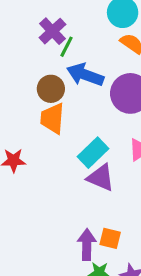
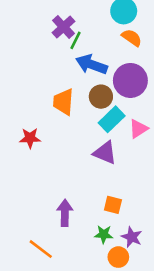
brown circle: (51, 89) -> (101, 97), moved
cyan rectangle: (93, 153) -> (112, 119), moved
purple arrow: (87, 245) -> (65, 213), moved

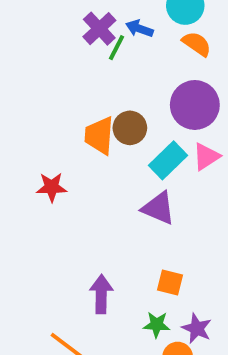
blue arrow: (92, 64) -> (139, 29), moved, size x0.6
brown circle: (101, 97) -> (130, 128), moved
pink triangle: (138, 129) -> (206, 157), moved

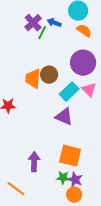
pink triangle: (206, 157) -> (89, 90), turned -42
orange square: (170, 283) -> (70, 156), size x1.6
purple star: (197, 328) -> (75, 180), moved

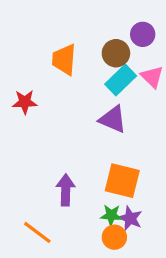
purple circle: (83, 63) -> (143, 34), size x0.6
brown circle: (49, 75) -> (116, 53), moved
orange circle: (74, 195) -> (114, 237), moved

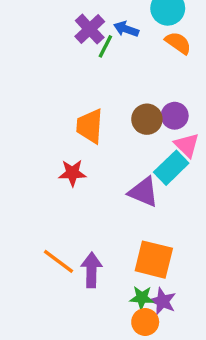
purple circle: (143, 34) -> (175, 116), moved
cyan rectangle: (121, 80) -> (171, 168), moved
red star: (25, 102) -> (72, 173), moved
orange line: (37, 232) -> (58, 261), moved

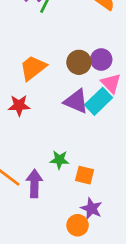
orange trapezoid: (90, 126) -> (33, 68), turned 48
purple triangle: (143, 192) -> (76, 101), moved
orange square: (154, 260) -> (85, 175), size x0.6
green star: (142, 298) -> (59, 160), moved

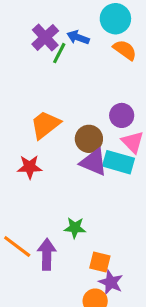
brown circle: (79, 62) -> (89, 139), moved
cyan rectangle: (98, 101) -> (119, 162), turned 60
orange square: (85, 175) -> (100, 262), moved

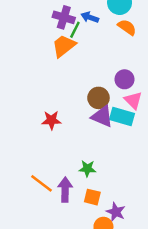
purple cross: (45, 37) -> (64, 17), turned -30
orange trapezoid: (45, 125) -> (64, 46), moved
orange square: (100, 262) -> (92, 197), moved

